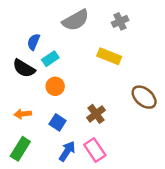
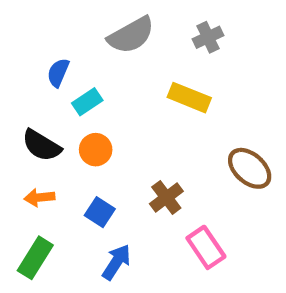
black semicircle: (24, 68) -> (42, 145), moved
pink rectangle: (95, 150) -> (206, 247), moved

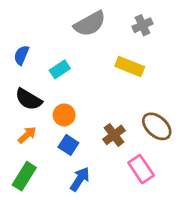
blue semicircle: (58, 73) -> (21, 55), moved
orange circle: (96, 150) -> (64, 115), moved
brown ellipse: (250, 168) -> (157, 126), moved
orange arrow: (39, 197) -> (27, 135), turned 144

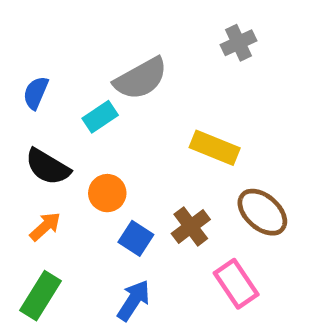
gray semicircle: (90, 24) -> (141, 79), moved
yellow rectangle: (130, 67) -> (215, 148), moved
blue square: (68, 145) -> (136, 238), moved

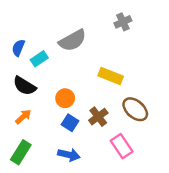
cyan rectangle: (100, 117) -> (39, 59), moved
orange circle: (107, 193) -> (65, 98), moved
blue arrow: (134, 300) -> (69, 155), turned 70

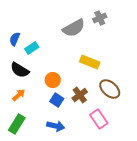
gray semicircle: (72, 40) -> (74, 28), moved

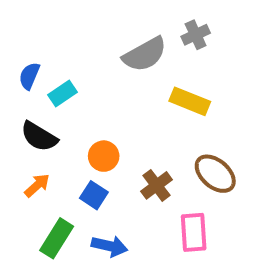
yellow rectangle: (90, 62) -> (190, 101), moved
blue square: (57, 100) -> (94, 195), moved
pink rectangle: (99, 119) -> (194, 232), turned 30
green rectangle: (17, 124) -> (57, 238), moved

